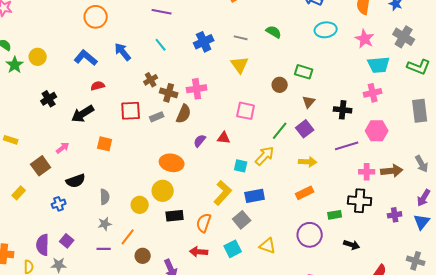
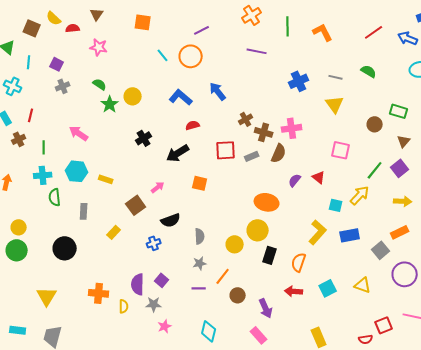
cyan line: (161, 45) -> (163, 55), moved
red triangle: (224, 138) -> (319, 177), turned 32
black rectangle: (175, 216) -> (270, 255), turned -66
gray square: (242, 220) -> (381, 250), moved

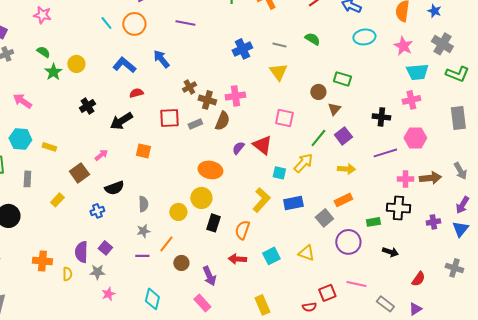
purple line: (257, 51) -> (185, 23), moved
brown triangle: (404, 141) -> (334, 109), moved
red triangle: (319, 177) -> (262, 145), size x1.5

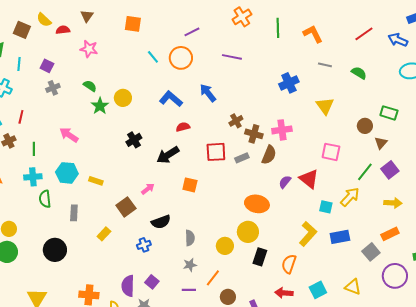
gray line: (279, 45) -> (325, 65), moved

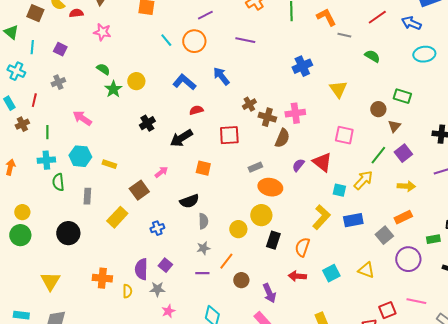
gray line: (325, 65) -> (344, 35), moved
gray cross: (53, 88) -> (58, 82), moved
gray rectangle: (242, 158) -> (255, 167), moved
black semicircle: (161, 222) -> (189, 201), moved
yellow rectangle: (104, 234) -> (117, 217), size x1.5

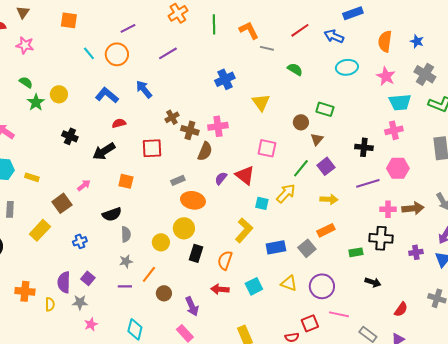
purple line: (245, 40) -> (168, 53), turned -42
black cross: (147, 123) -> (70, 136), turned -35
blue rectangle: (353, 220) -> (276, 247), moved
purple circle: (408, 259) -> (322, 286), moved

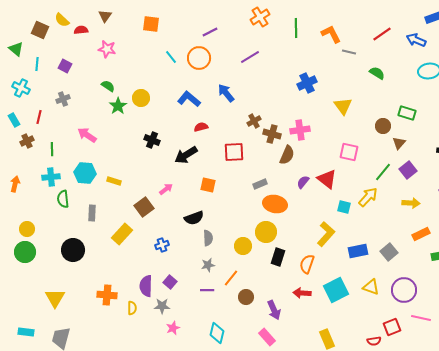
orange rectangle: (326, 230) -> (421, 234), moved
cyan square: (254, 286) -> (336, 290), size x1.4

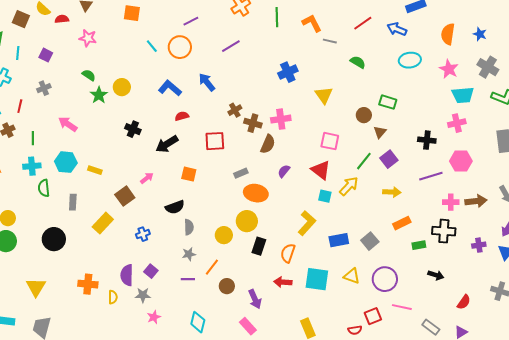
red triangle: (327, 179) -> (321, 170), moved
cyan square: (336, 290) -> (317, 279), turned 35

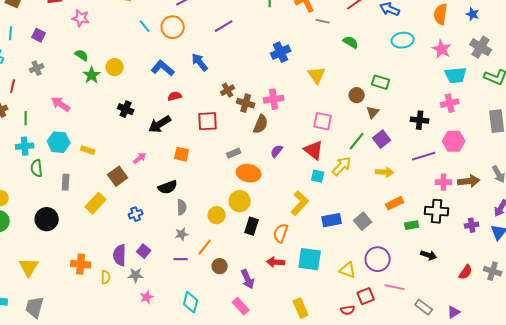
yellow triangle: (352, 276) -> (348, 270), moved
red semicircle: (464, 302) -> (466, 272), moved

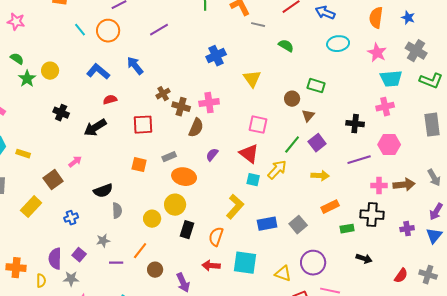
orange square: (182, 154) -> (139, 165), moved
gray star: (182, 234) -> (103, 241), moved

